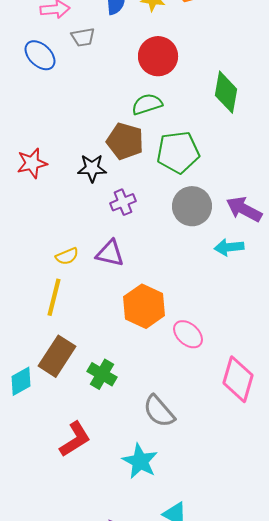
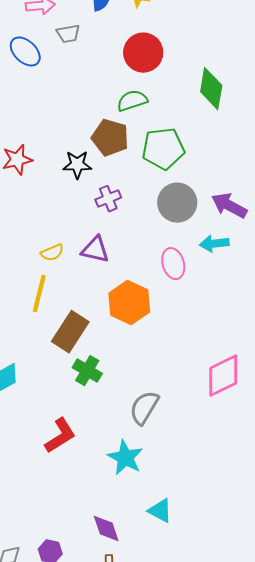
pink ellipse: (188, 334) -> (173, 264), moved, turned 32
brown rectangle: (57, 356) -> (70, 332), moved
pink diamond: (238, 379) -> (223, 376), turned 48
gray semicircle: (159, 411) -> (144, 408), turned 72

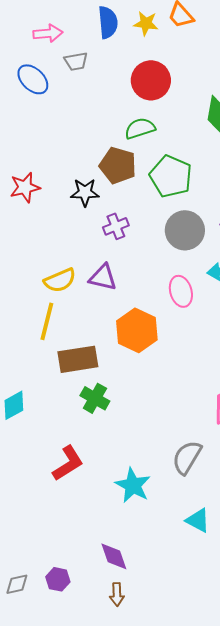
green pentagon: (163, 149) -> (171, 176), turned 30
yellow semicircle: (52, 253) -> (60, 280), size x1.4
brown rectangle: (70, 332) -> (78, 359), turned 48
gray semicircle: (144, 408) -> (187, 457), moved
cyan triangle: (160, 511) -> (198, 520), moved

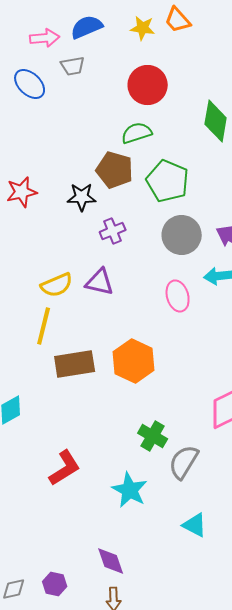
blue semicircle: (108, 22) -> (87, 27), moved, turned -108
orange hexagon: (137, 330) -> (134, 361), moved
green cross: (95, 398) -> (153, 436), moved

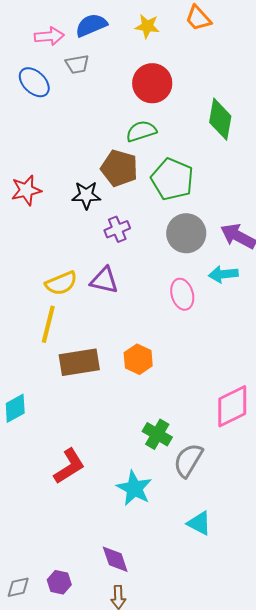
orange trapezoid: (178, 20) -> (198, 18), moved
orange hexagon: (134, 361) -> (138, 359), size x0.7

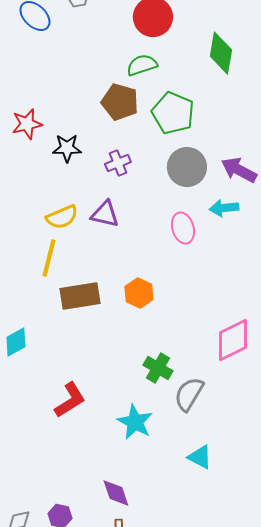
black star: (86, 195) -> (67, 148), moved

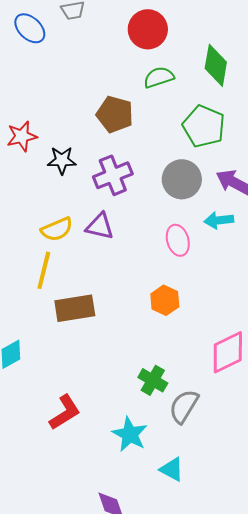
green semicircle: (142, 65) -> (159, 77), moved
green pentagon: (173, 113) -> (204, 126), moved
purple cross: (118, 163) -> (113, 175), size x1.5
orange hexagon: (139, 293) -> (165, 300), moved
cyan triangle: (200, 457) -> (172, 469), moved

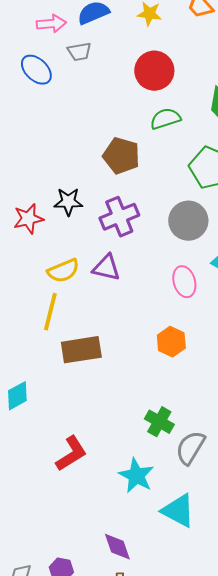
red star: (22, 136) -> (28, 219), moved
cyan triangle: (172, 469) -> (178, 511), size x1.4

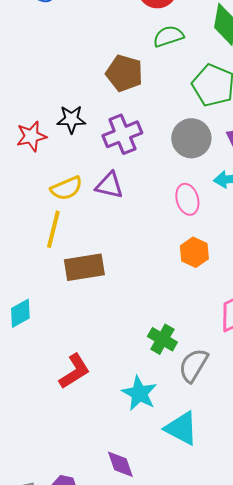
orange hexagon: (171, 342) -> (194, 252), moved

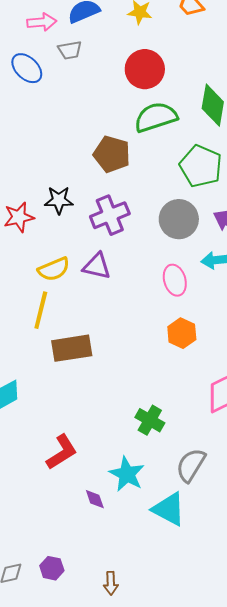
green semicircle: (168, 36) -> (156, 117), size x1.4
gray semicircle: (193, 365) -> (191, 465), moved
purple diamond: (120, 464) -> (95, 499), moved, size x0.7

